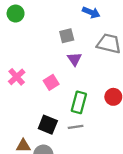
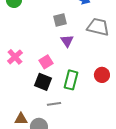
black square: (48, 125) -> (43, 82), moved
gray line: (76, 127) -> (54, 104), moved

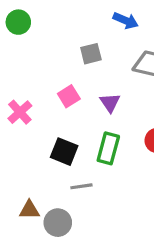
purple triangle: (67, 41) -> (110, 103), moved
pink square: (46, 62) -> (69, 96), moved

